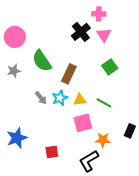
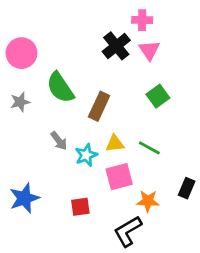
cyan star: (60, 98) -> (86, 155), moved
red square: (52, 152) -> (80, 207), moved

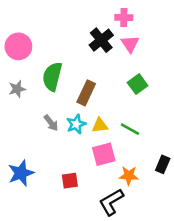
green semicircle: (60, 88) -> (52, 77), turned 48
cyan star: (86, 155) -> (76, 124), moved

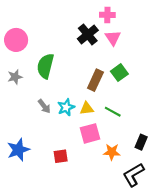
brown rectangle: (86, 93) -> (95, 80), moved
black L-shape: (111, 202) -> (133, 175), moved

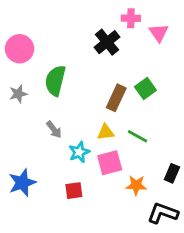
pink triangle: (113, 38) -> (159, 33), moved
cyan star: (66, 107) -> (79, 152), moved
black L-shape: (133, 175) -> (163, 213), turned 50

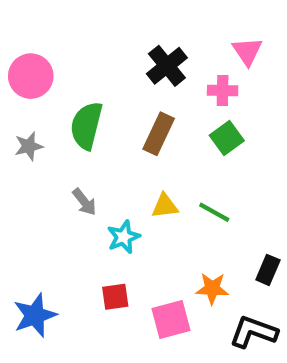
pink cross: (131, 18) -> (223, 91), moved
brown rectangle: (116, 98) -> (159, 134), moved
pink square: (110, 163) -> (171, 319), moved
blue star: (22, 183) -> (35, 315), moved

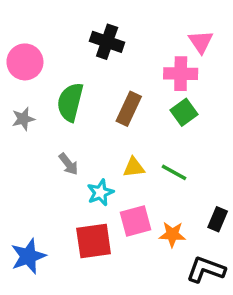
black cross: (167, 66) -> (107, 42), moved, turned -32
pink cross: (223, 91) -> (181, 74), size x1.4
red square: (115, 297) -> (94, 241), size x1.6
pink square: (171, 319) -> (135, 221), moved

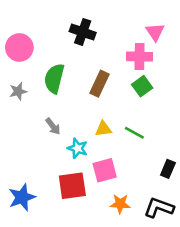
cyan star: (100, 193) -> (78, 148), turned -30
orange star: (172, 234) -> (120, 204), moved

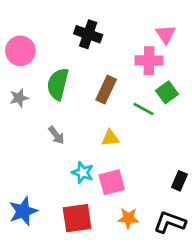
green square: (142, 86) -> (167, 92), moved
green line: (134, 133) -> (143, 109), moved
cyan star: (78, 148) -> (83, 173), moved
red square: (72, 186) -> (77, 218), moved

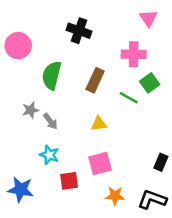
pink triangle: (166, 34) -> (148, 18), moved
gray star: (19, 98) -> (31, 110), moved
cyan star: (83, 173) -> (49, 155), moved
blue star: (23, 211) -> (21, 190), turned 30
red square: (77, 218) -> (69, 181), moved, size x0.7

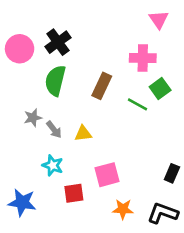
black cross: (79, 31) -> (58, 42), moved, turned 35
yellow triangle: (99, 124) -> (83, 134), moved

